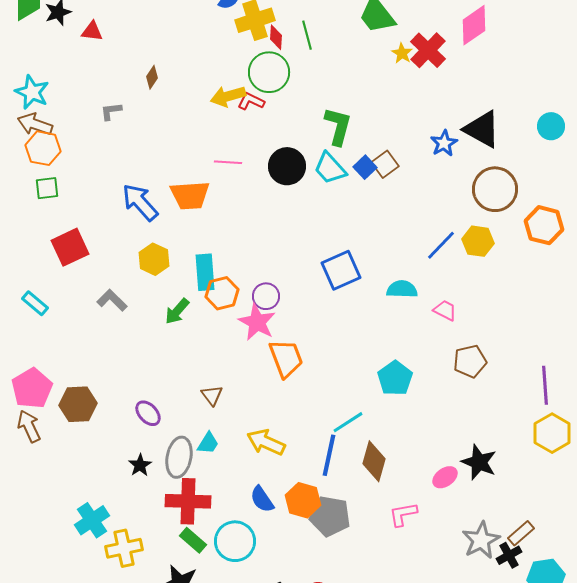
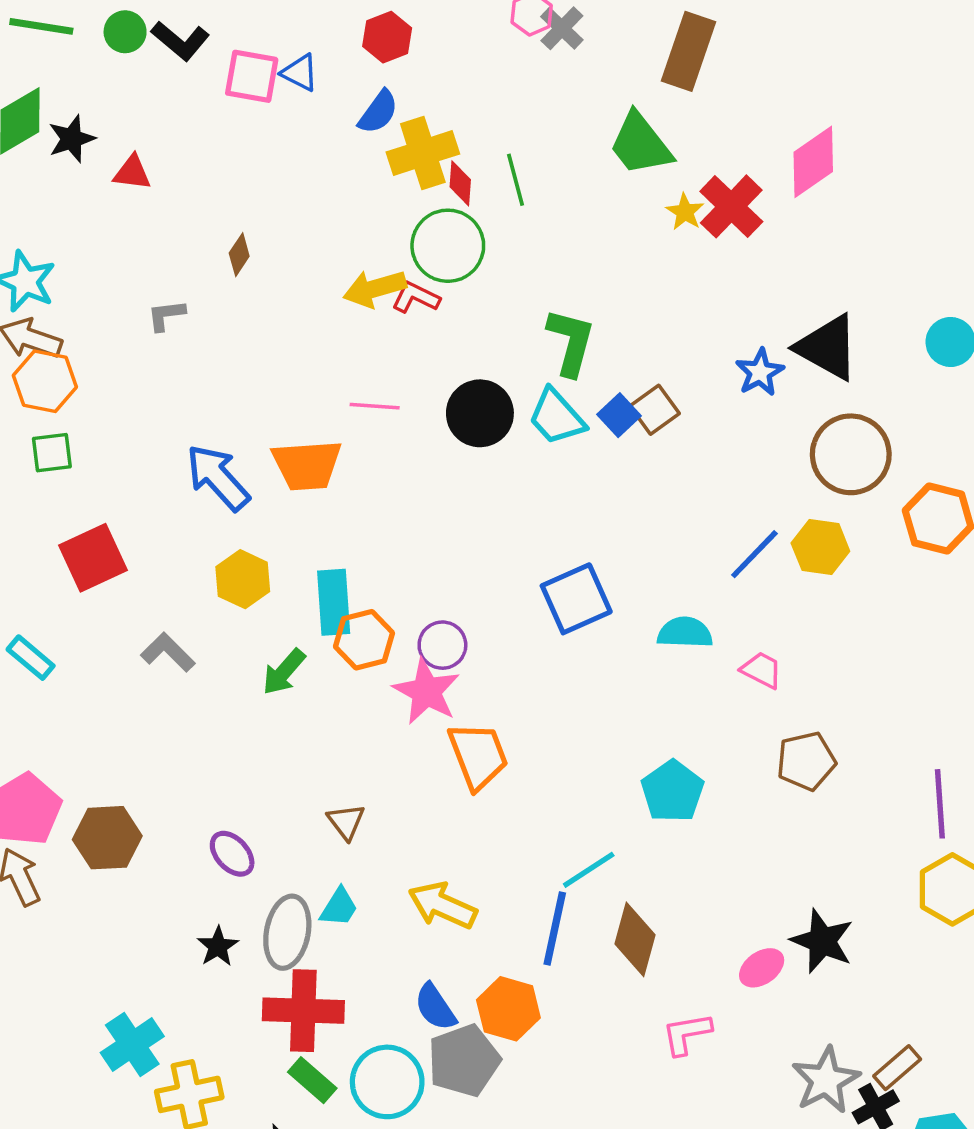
gray pentagon: (330, 516) -> (464, 1061), moved, turned -30

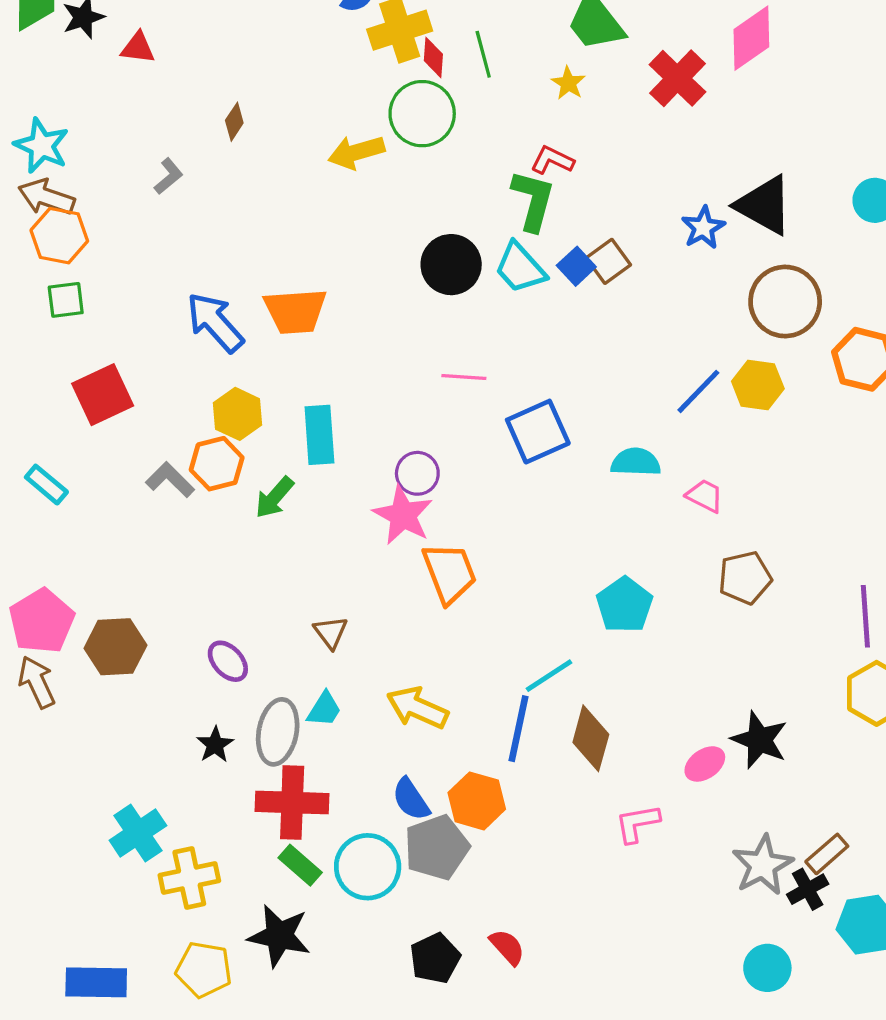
yellow star: (685, 212) -> (568, 83), moved
red L-shape: (416, 297) -> (552, 160), moved
gray L-shape: (166, 315) -> (168, 176), turned 147
pink line: (375, 406) -> (464, 377), moved
orange hexagon: (364, 640) -> (217, 464), moved

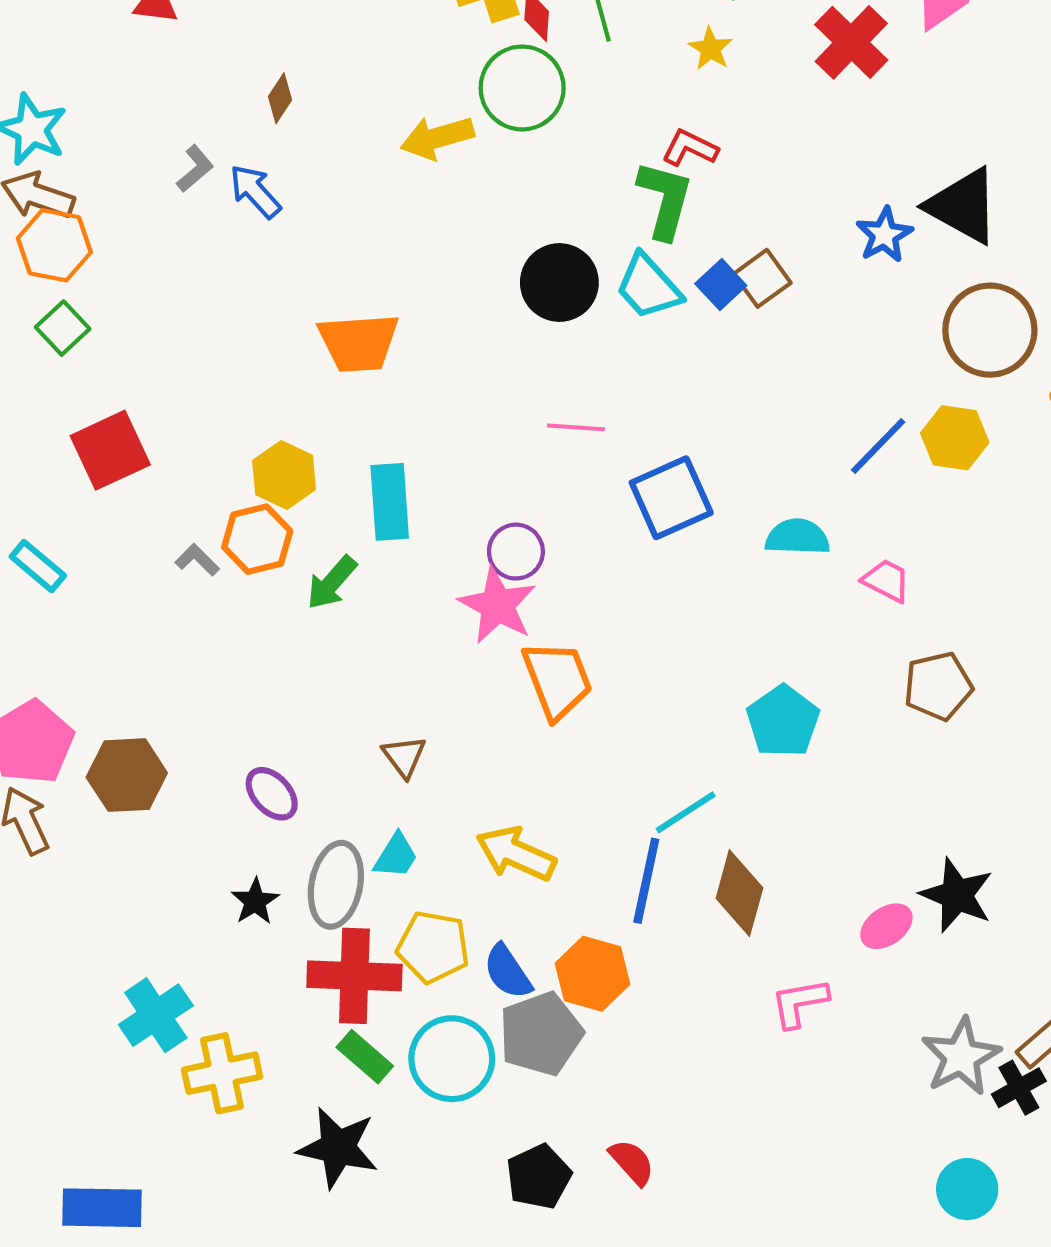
green square: (66, 300) -> (63, 328), turned -36
blue arrow: (215, 322) -> (255, 191), moved, size x0.7
gray L-shape: (170, 480) -> (197, 560), size x0.7
yellow pentagon: (204, 970) -> (433, 947), moved

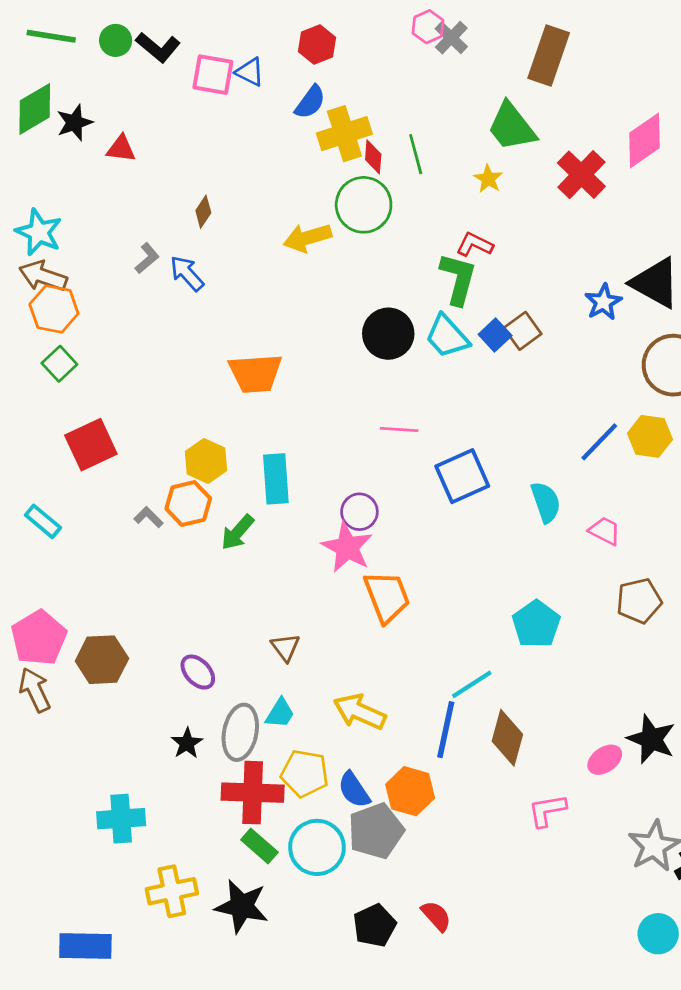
cyan semicircle: (797, 537) -> (546, 502), turned 69
cyan cross: (156, 1015) -> (121, 819), turned 30
yellow cross: (222, 1073) -> (172, 891), moved

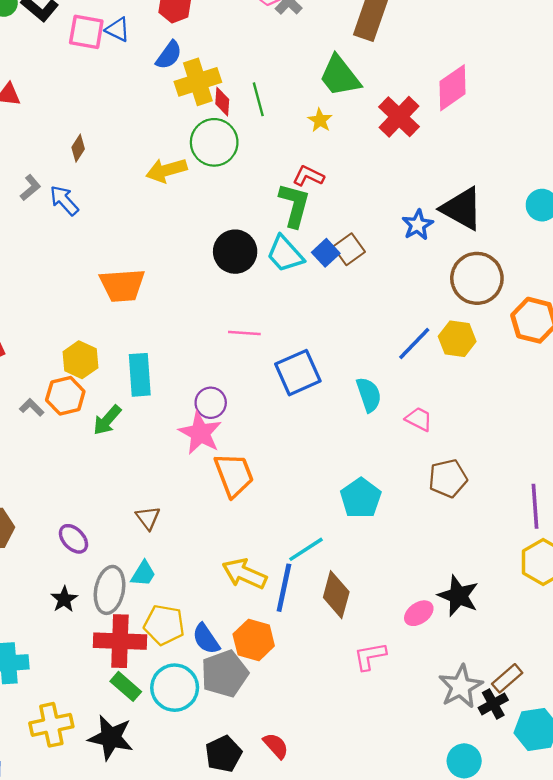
yellow arrow: (359, 712) -> (244, 574), moved

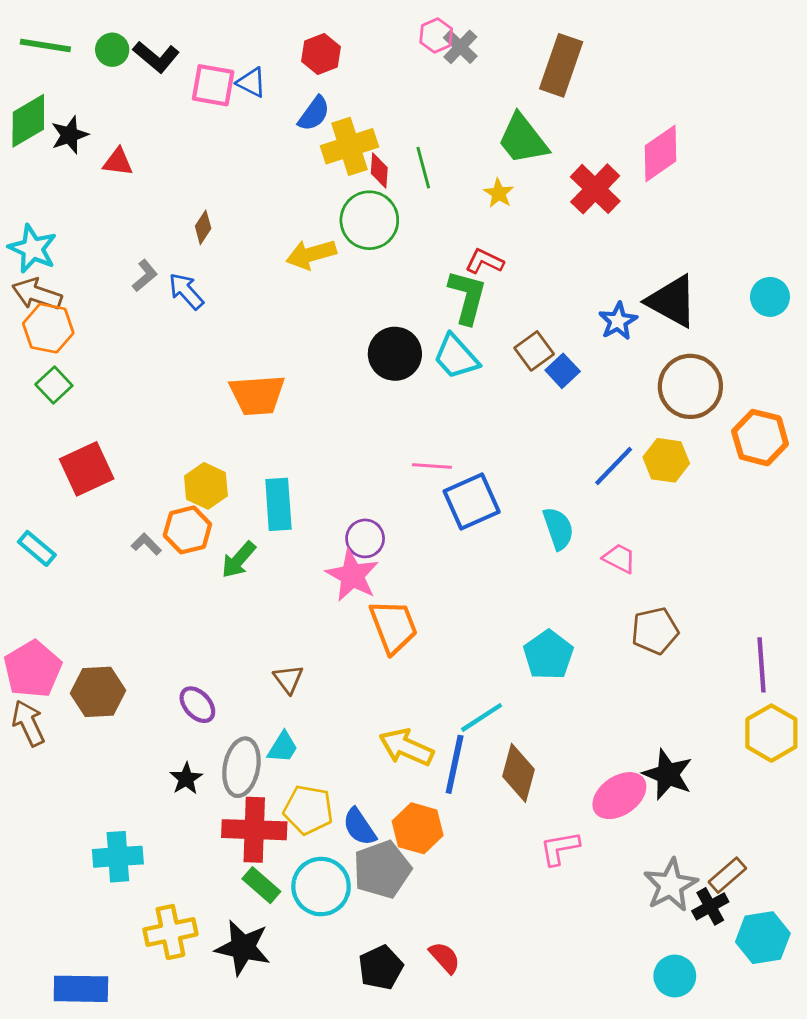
blue square: (326, 253) -> (563, 371), moved
pink line: (244, 333) -> (432, 466), moved
pink ellipse: (419, 613) -> (619, 796), size x1.5

